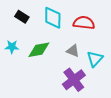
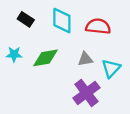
gray triangle: (73, 51) -> (85, 59), turned -32

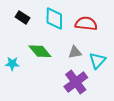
cyan star: (14, 54) -> (12, 64), moved
green diamond: (46, 58) -> (40, 51), turned 60

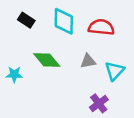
purple cross: (76, 82) -> (99, 103), moved, size x0.7

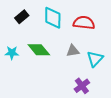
black rectangle: (26, 20) -> (22, 17), turned -72
cyan star: (14, 74) -> (12, 53), moved

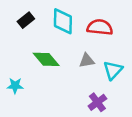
cyan star: (12, 53) -> (15, 86), moved

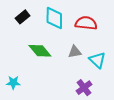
cyan triangle: (113, 70) -> (97, 60), turned -30
cyan star: (15, 86) -> (13, 83), moved

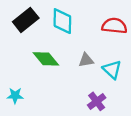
black rectangle: (23, 17) -> (26, 20), size x1.5
red semicircle: (86, 23) -> (114, 26), moved

